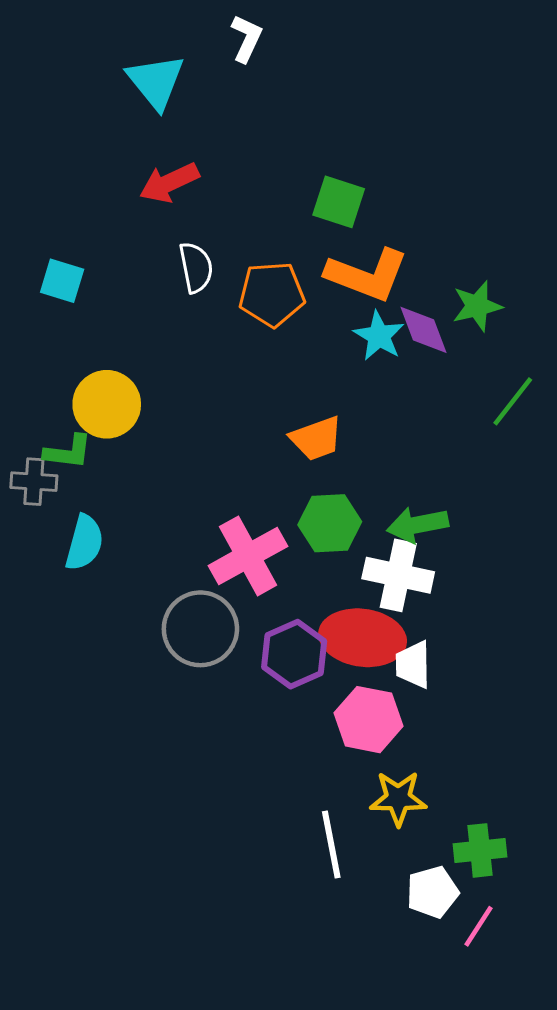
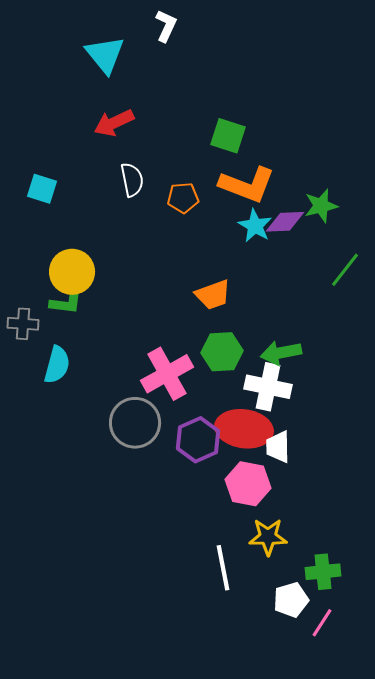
orange pentagon: (272, 294) -> (183, 198), size x0.7
purple diamond: (424, 330) -> (285, 222), turned -72
green L-shape: (68, 452) -> (66, 303), moved

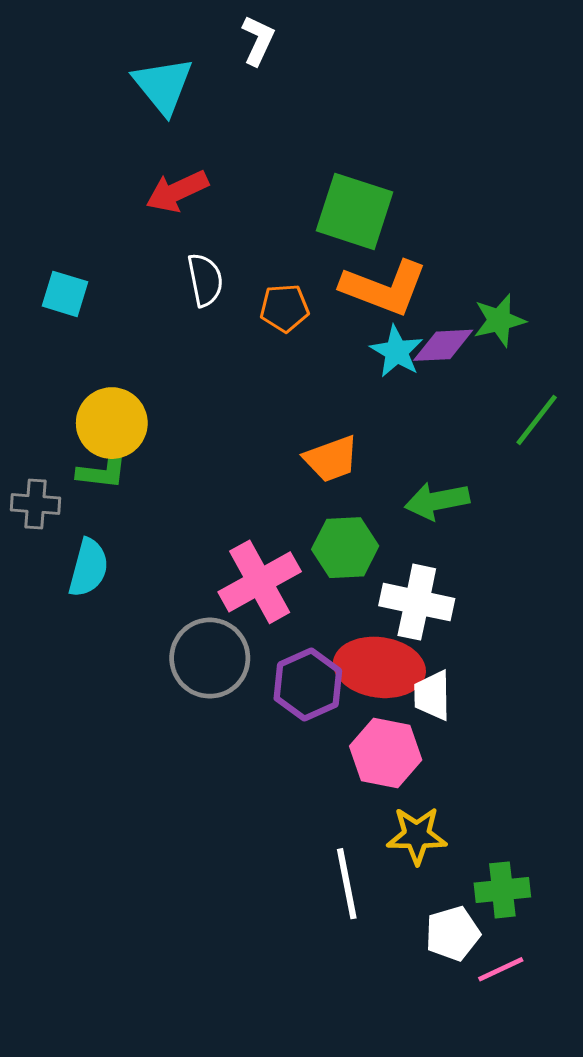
green square: (228, 136) -> (355, 211), size x1.4
green arrow: (281, 353) -> (437, 501), moved
pink line: (322, 623) -> (501, 969), turned 32

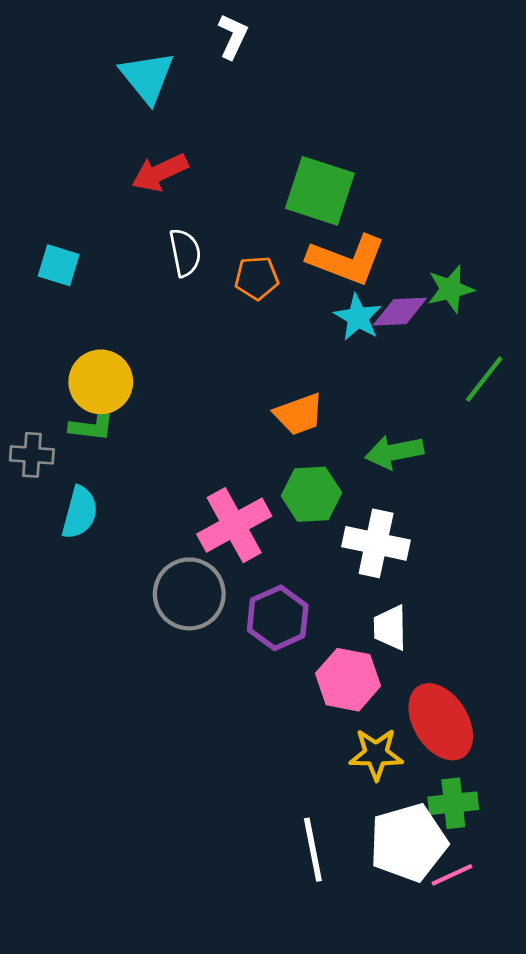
red ellipse: (379, 667) -> (441, 722), moved, turned 50
white line: (347, 884) -> (313, 850), moved
white pentagon: (453, 934) -> (408, 843), size x1.6

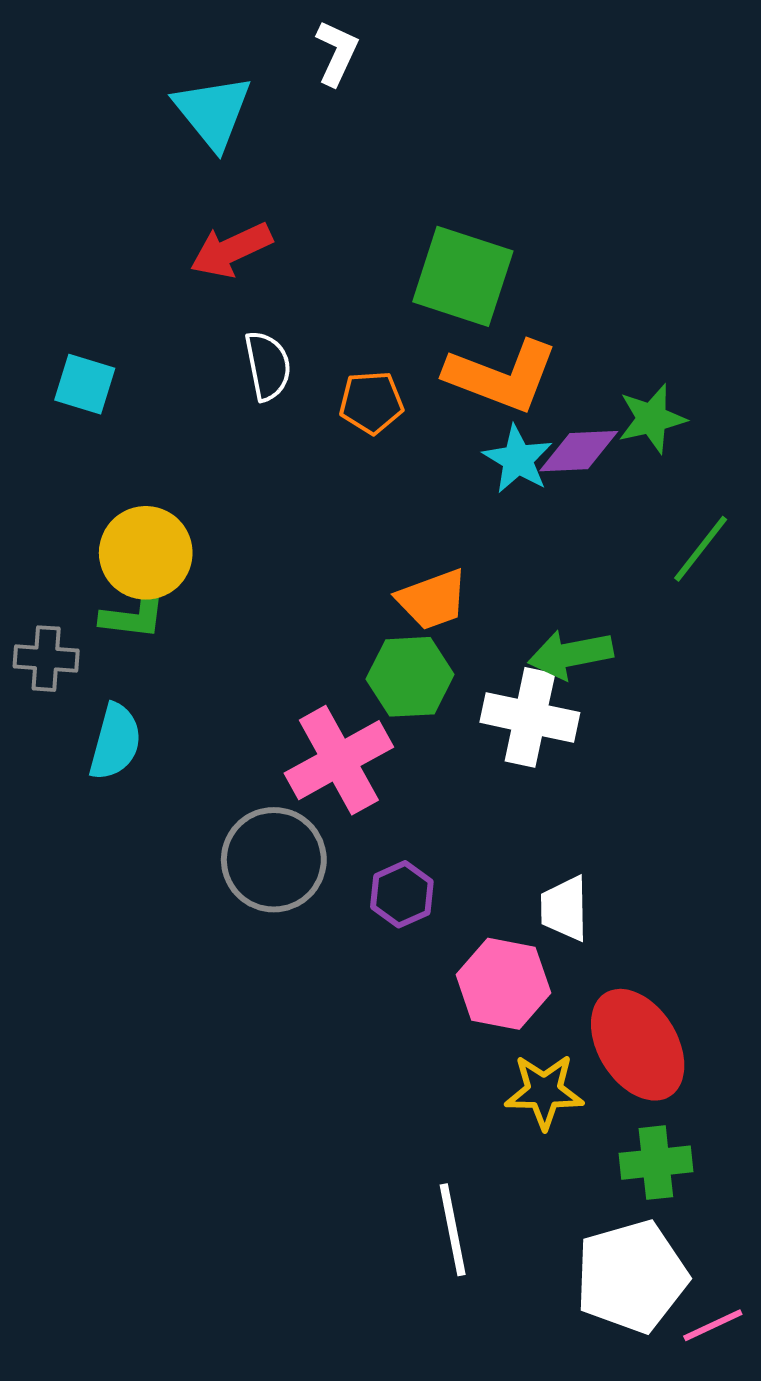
green hexagon: (311, 494) -> (410, 677), moved
white cross: (376, 543) -> (530, 717), moved
purple hexagon: (278, 618) -> (402, 894), size x0.7
white pentagon: (408, 843) -> (632, 1276), moved
pink line: (452, 875) -> (713, 1325), moved

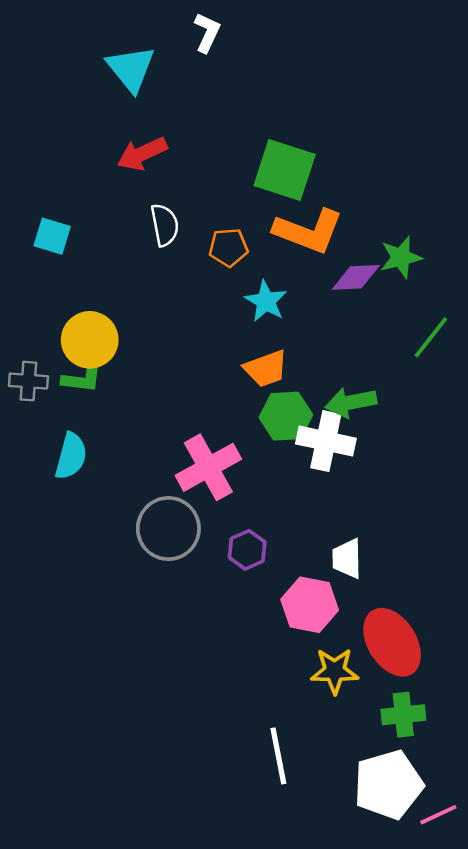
cyan star: (518, 459) -> (266, 301), moved
gray cross: (46, 659) -> (28, 381), moved
green hexagon: (410, 677) -> (286, 416), moved

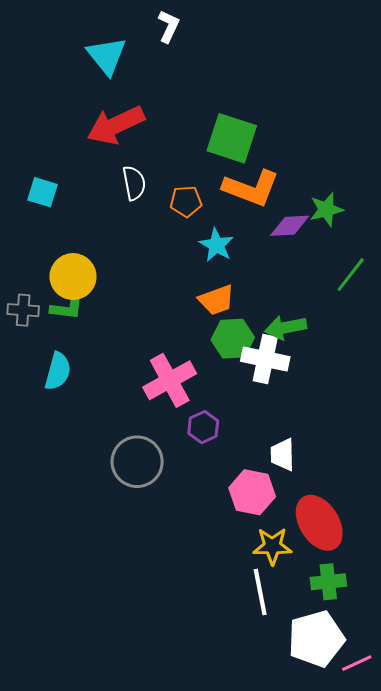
red arrow: (142, 154) -> (116, 125), size x1.4
gray circle: (168, 529) -> (137, 462), moved
purple hexagon: (247, 550) -> (203, 427), moved
white line: (278, 756) -> (260, 592), moved

